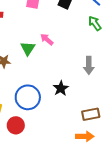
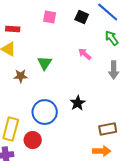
pink arrow: (47, 39) -> (85, 54), moved
gray arrow: (89, 65) -> (114, 70), moved

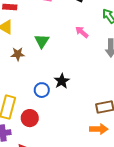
black star: (78, 103) -> (62, 81), moved
blue circle: (45, 112) -> (42, 90), size x0.6

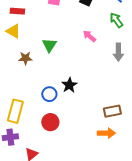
red circle: (30, 118) -> (50, 122), moved

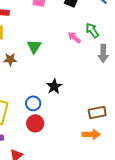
green arrow: (116, 20) -> (92, 30), moved
blue circle: (49, 94) -> (33, 103), moved

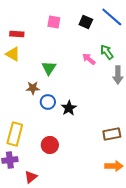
brown star: (10, 59) -> (33, 88), moved
blue circle: (33, 103) -> (48, 102), moved
orange arrow: (91, 134) -> (114, 166), moved

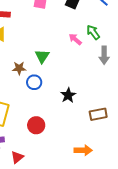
green triangle: (49, 68) -> (42, 56), moved
black star: (69, 108) -> (68, 95), moved
orange arrow: (114, 166) -> (83, 150), moved

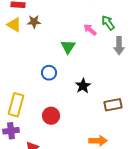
green triangle: (42, 56) -> (68, 47), moved
brown star: (19, 68) -> (34, 22), moved

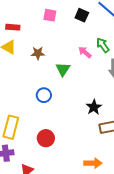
brown star: (34, 22) -> (38, 53), moved
black star: (83, 86) -> (94, 107), moved

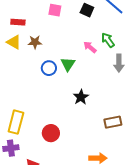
brown star: (38, 53) -> (35, 42), moved
blue circle: (44, 95) -> (49, 68), moved
black star: (94, 107) -> (81, 97), moved

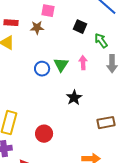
black square: (87, 10) -> (80, 27), moved
brown star: (35, 42) -> (37, 28), moved
pink arrow: (90, 47) -> (83, 63), moved, turned 48

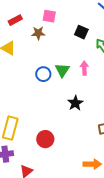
red rectangle: (11, 23) -> (15, 20), moved, turned -32

